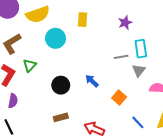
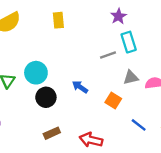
purple star: (125, 23) -> (118, 16), moved
cyan circle: (55, 38) -> (36, 73), moved
gray triangle: (139, 70) -> (131, 77), moved, turned 48

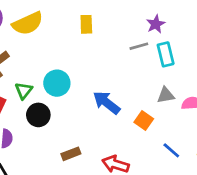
gray line: (108, 55) -> (139, 46), moved
blue arrow: (80, 87) -> (107, 103), size x1.5
black circle: (46, 97) -> (38, 115), moved

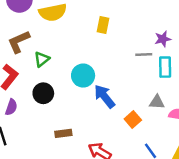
cyan circle: (57, 83) -> (83, 76), moved
green triangle: (24, 91) -> (42, 59), moved

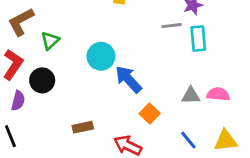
black circle: (43, 93) -> (42, 80), moved
gray triangle: (157, 102) -> (191, 96), moved
orange square: (133, 120) -> (150, 114), moved

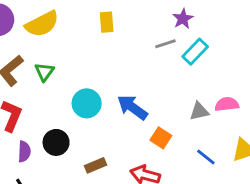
cyan rectangle: (198, 39) -> (195, 52), turned 60
green triangle: (50, 41) -> (44, 72), moved
cyan circle: (101, 56) -> (87, 103), moved
black circle: (42, 80) -> (56, 142), moved

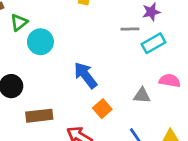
cyan circle: (87, 103) -> (40, 42), moved
pink semicircle: (227, 104) -> (170, 81), moved
brown rectangle: (96, 165) -> (39, 116), size x1.4

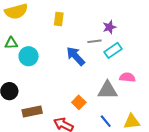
green triangle: (19, 22) -> (11, 43), turned 40
blue arrow: (86, 75) -> (76, 56), moved
gray triangle: (142, 95) -> (108, 90), size x1.5

